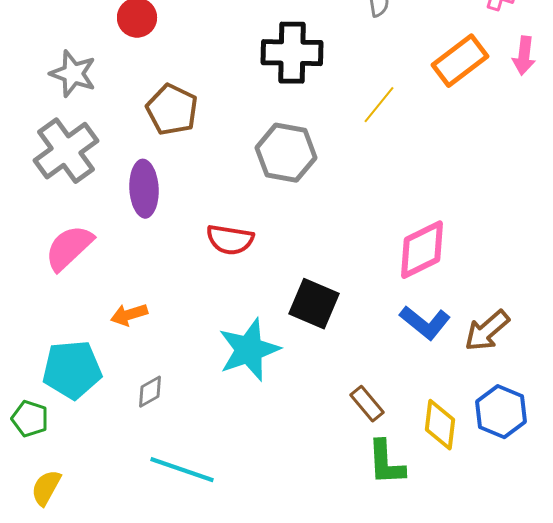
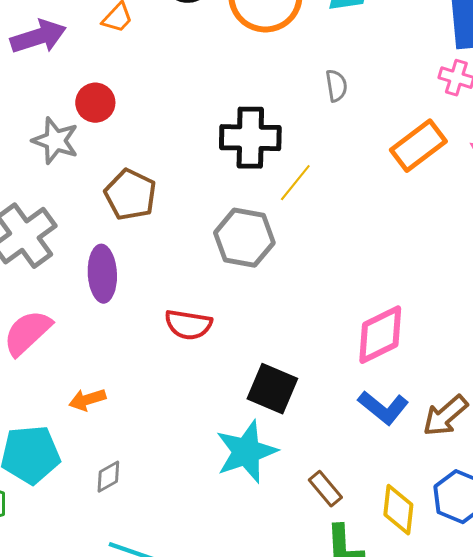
gray star: (73, 74) -> (55, 141), moved
yellow line: (379, 105) -> (295, 183), moved
cyan star: (249, 350) -> (246, 452), moved

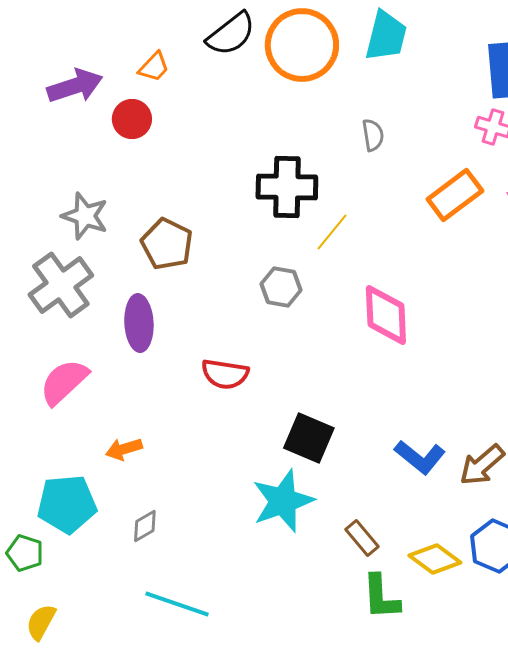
red circle: (95, 103) -> (132, 119), moved
gray star: (55, 141) -> (85, 216), moved
gray hexagon: (244, 238) -> (281, 287), size x0.7
pink diamond: (380, 335) -> (386, 315), moved, turned -66
yellow diamond: (398, 510) -> (435, 559), turned -60

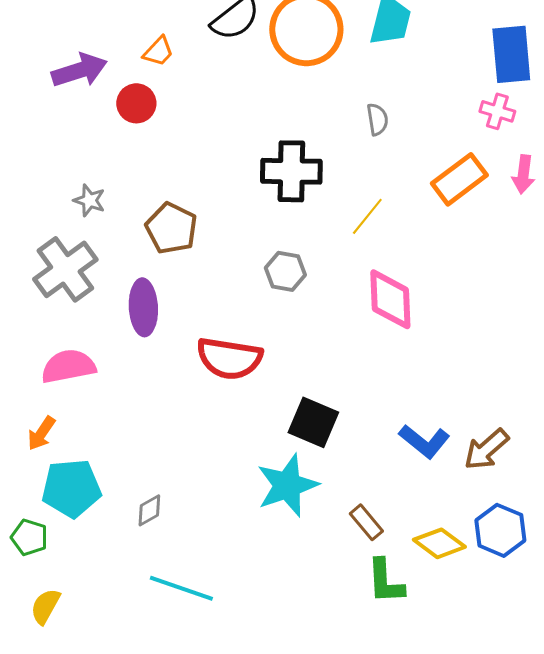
gray star: (85, 216) -> (89, 200), size x0.7
yellow line: (332, 232) -> (367, 216), moved
red semicircle: (225, 374) -> (229, 358), size x1.4
pink semicircle: (64, 382) -> (68, 366), turned 32
orange arrow: (124, 449) -> (41, 433), moved, turned -39

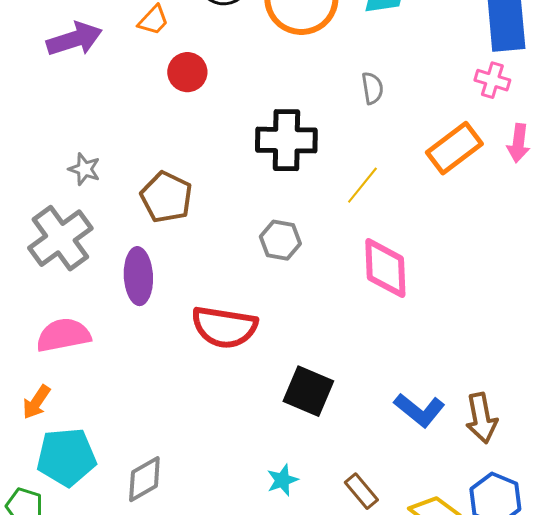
red circle: (136, 103) -> (187, 72), moved
brown arrow: (486, 449) -> (481, 418), turned -60
cyan star: (287, 485) -> (282, 480), moved, size x0.5
gray diamond: (149, 510) -> (144, 479), size x1.4

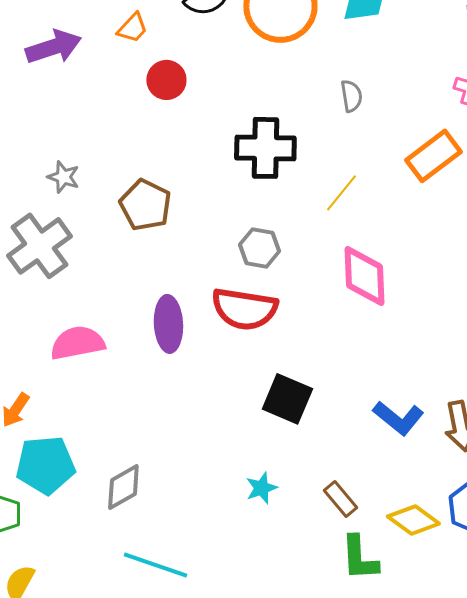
purple ellipse: (138, 276) -> (168, 324), moved
red semicircle: (224, 327) -> (244, 309), moved
pink semicircle: (63, 335) -> (77, 343), moved

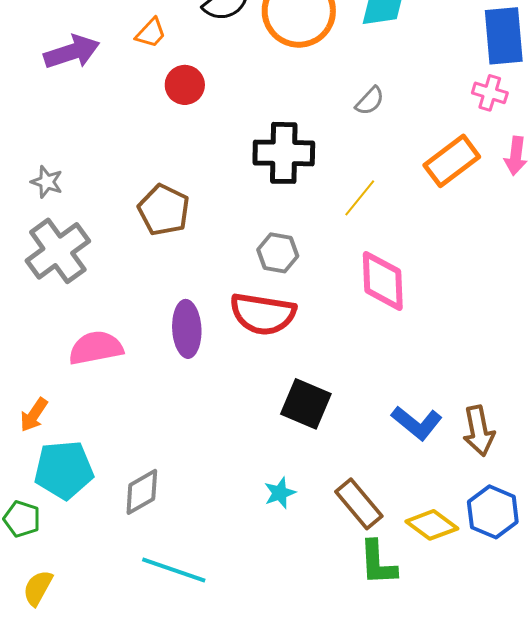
gray semicircle: (351, 96) -> (370, 101), turned 52
gray star: (63, 177) -> (47, 182), moved
brown rectangle: (340, 499) -> (359, 504), size x1.4

